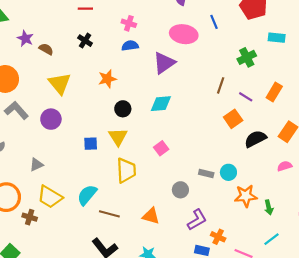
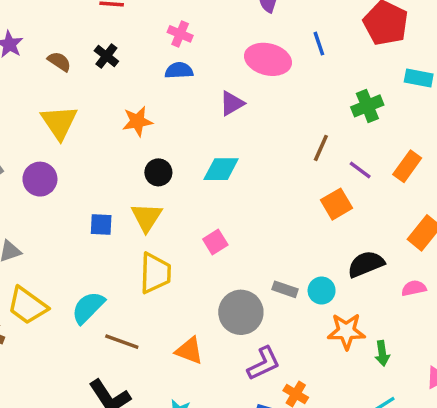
brown semicircle: (46, 49) -> (59, 61), moved
purple triangle: (164, 63) -> (232, 103), size x0.7
black semicircle: (255, 139) -> (366, 264), moved
gray circle: (180, 190) -> (241, 312), size x1.6

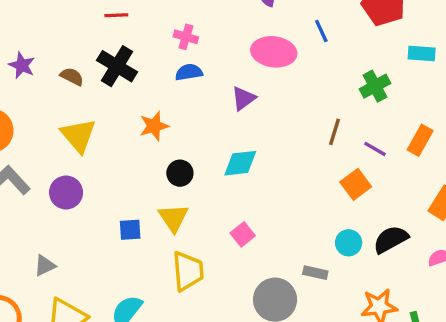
black cross: (106, 56) -> (117, 66), size x1.6
cyan circle: (322, 291) -> (349, 243), moved

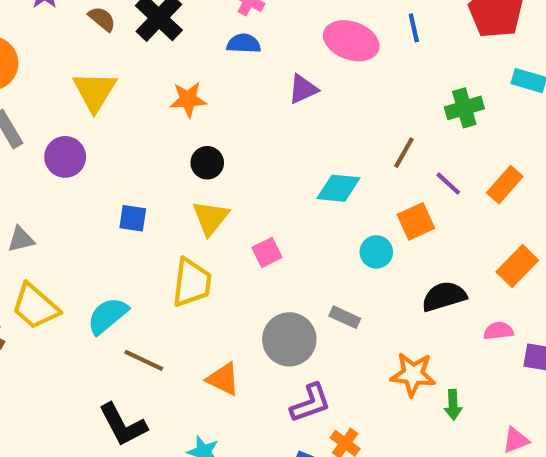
cyan diamond: (240, 163) -> (338, 188), moved
yellow triangle: (173, 218) -> (211, 218), moved
cyan circle: (349, 243) -> (376, 252), moved

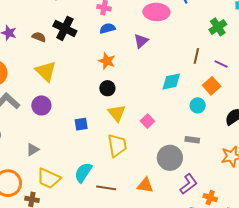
orange star: (188, 99) -> (107, 61), moved, turned -30

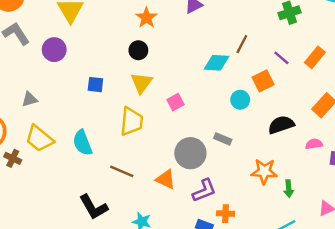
brown line: (196, 56) -> (242, 44), moved
cyan semicircle: (83, 172) -> (82, 143), turned -70
orange triangle: (145, 185) -> (166, 179), moved
brown line: (106, 188) -> (122, 171), moved
orange cross: (210, 198) -> (226, 214), turned -32

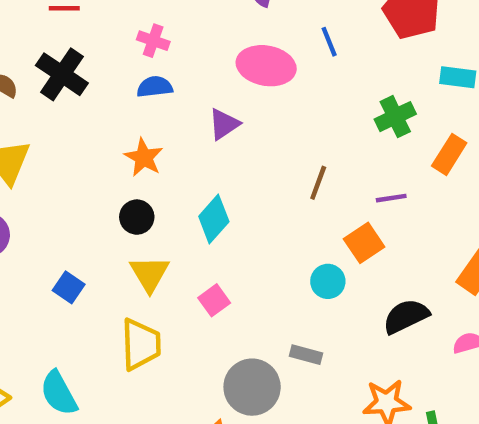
orange rectangle: (315, 57) -> (449, 154), moved
purple line: (281, 58) -> (391, 198), turned -42
cyan diamond: (216, 63) -> (214, 219), moved, turned -45
blue square: (95, 85) -> (69, 287), turned 35

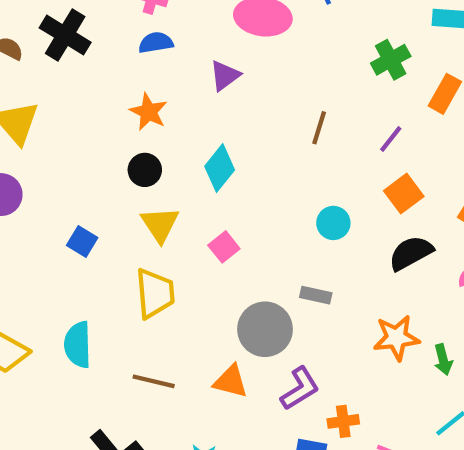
purple line: (391, 198) -> (391, 139), turned -40
orange square: (364, 243) -> (404, 194), moved
cyan semicircle: (59, 393) -> (78, 345), turned 30

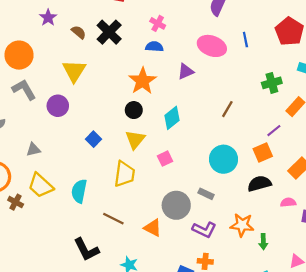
orange star: (149, 112) -> (143, 81), size x1.4
purple line: (391, 139) -> (274, 131), moved
cyan circle: (333, 223) -> (223, 159), size x1.6
purple L-shape: (300, 389) -> (204, 230), moved, turned 45

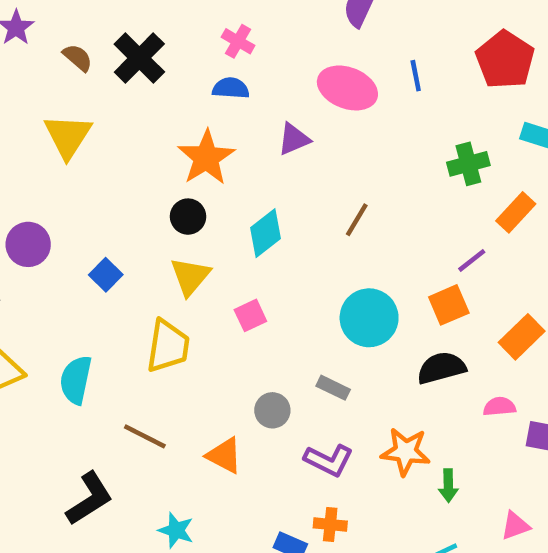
purple circle: (58, 106) -> (28, 244), moved
brown line: (227, 109) -> (357, 220), moved
gray circle: (176, 205) -> (272, 410), size x0.6
black L-shape: (86, 250) -> (89, 499), turned -96

